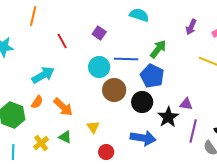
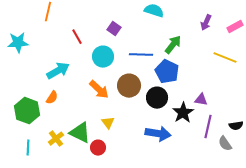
cyan circle: (99, 67) -> (103, 57), moved
orange arrow: (63, 107) -> (99, 90), moved
green triangle: (65, 137) -> (80, 133), size x1.6
red circle: (106, 152) -> (98, 148), moved

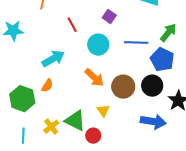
brown circle: (129, 86) -> (123, 87), moved

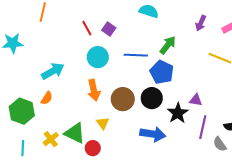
red line: (72, 25) -> (87, 28), moved
orange arrow: (94, 78) -> (94, 90), turned 35

